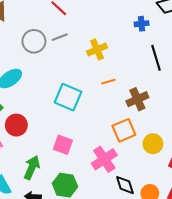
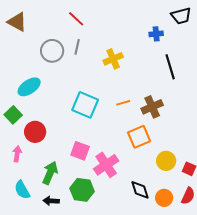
gray line: (60, 37) -> (77, 47), turned -56
orange line: (108, 82) -> (123, 103), moved
yellow circle: (153, 144) -> (166, 161), moved
pink cross: (104, 159) -> (106, 165), moved

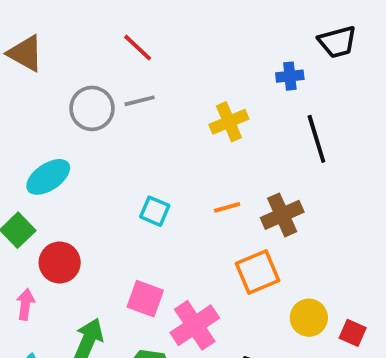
gray line: (77, 47) -> (140, 101), turned 63
yellow cross: (113, 59) -> (229, 122), moved
cyan square: (85, 105) -> (155, 211), size x0.6

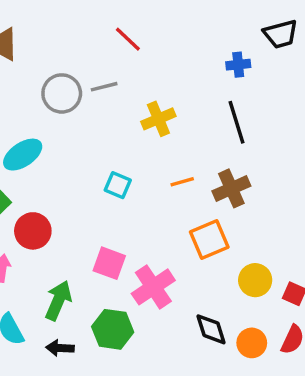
red line: (138, 48) -> (128, 39), moved
yellow cross: (229, 122) -> (158, 119), moved
black line: (316, 139) -> (236, 122), moved

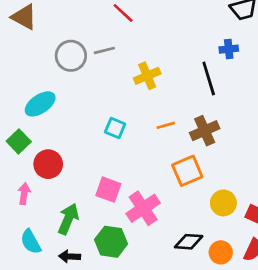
blue cross: (238, 65) -> (229, 49), moved
black diamond: (211, 329) -> (189, 242), turned -68

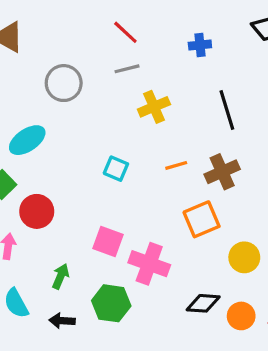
blue cross: (229, 49) -> (200, 45), moved
gray line: (104, 50) -> (127, 69), moved
pink cross: (143, 208) -> (149, 264), turned -36
green arrow: (68, 219) -> (60, 276), size x0.7

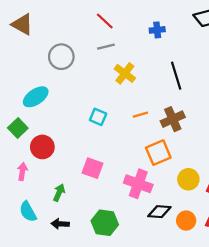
yellow cross: (154, 107) -> (125, 73), turned -30
pink cross: (149, 264) -> (138, 184), moved
green hexagon: (111, 303) -> (105, 223), moved

